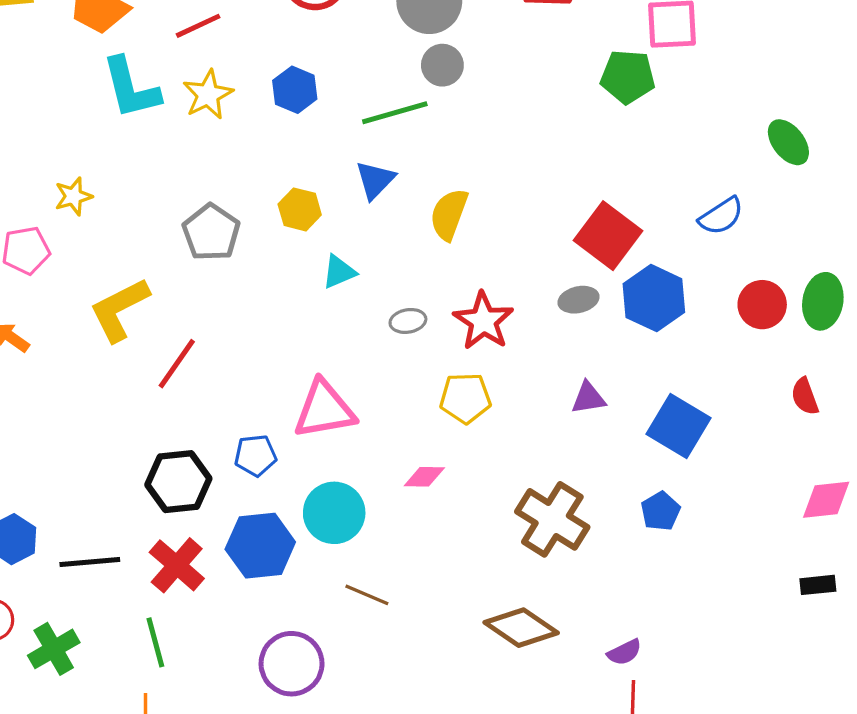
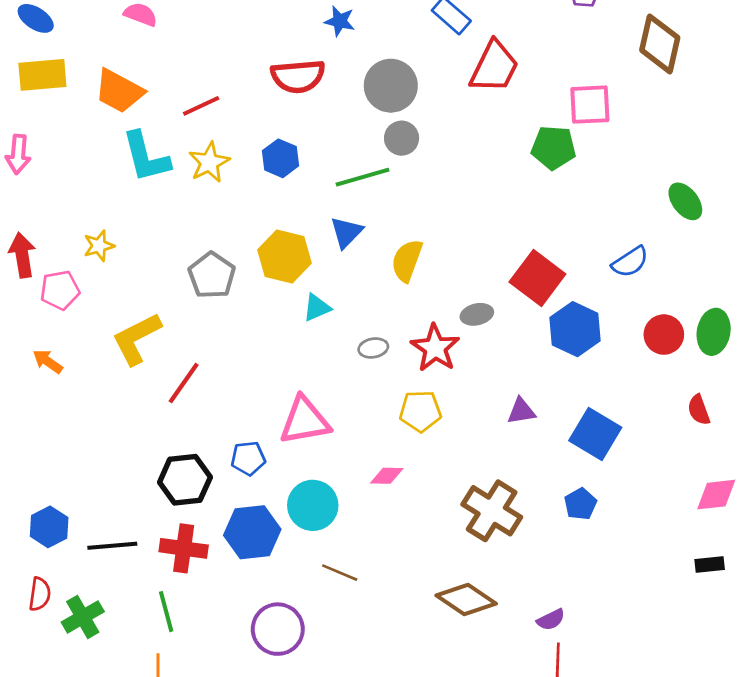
yellow hexagon: (300, 209) -> (285, 257), size x1.5
gray ellipse: (579, 300) -> (477, 314), moved
red cross: (177, 565) -> (184, 548), turned -33

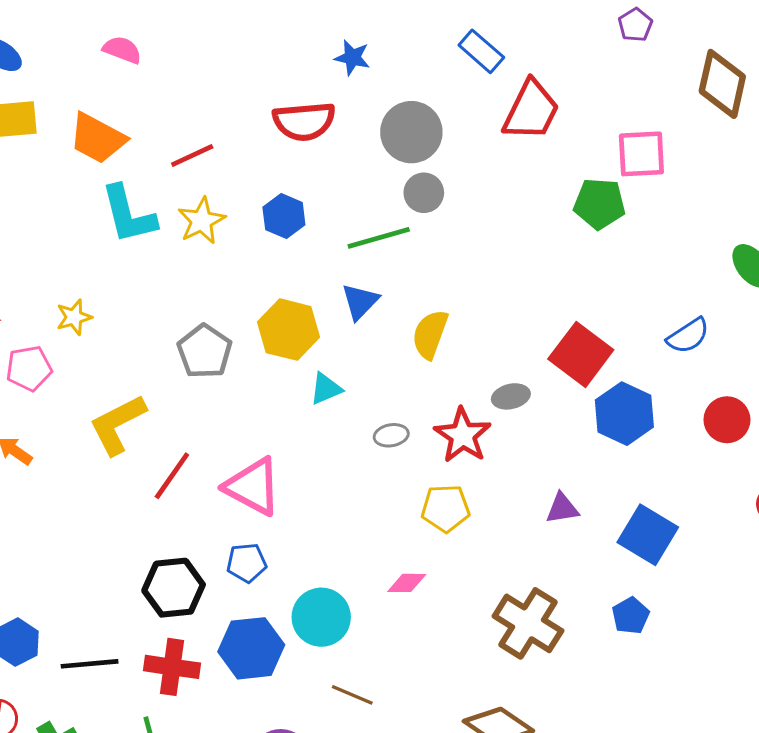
pink triangle: (305, 421) -> (253, 487), moved, turned 38

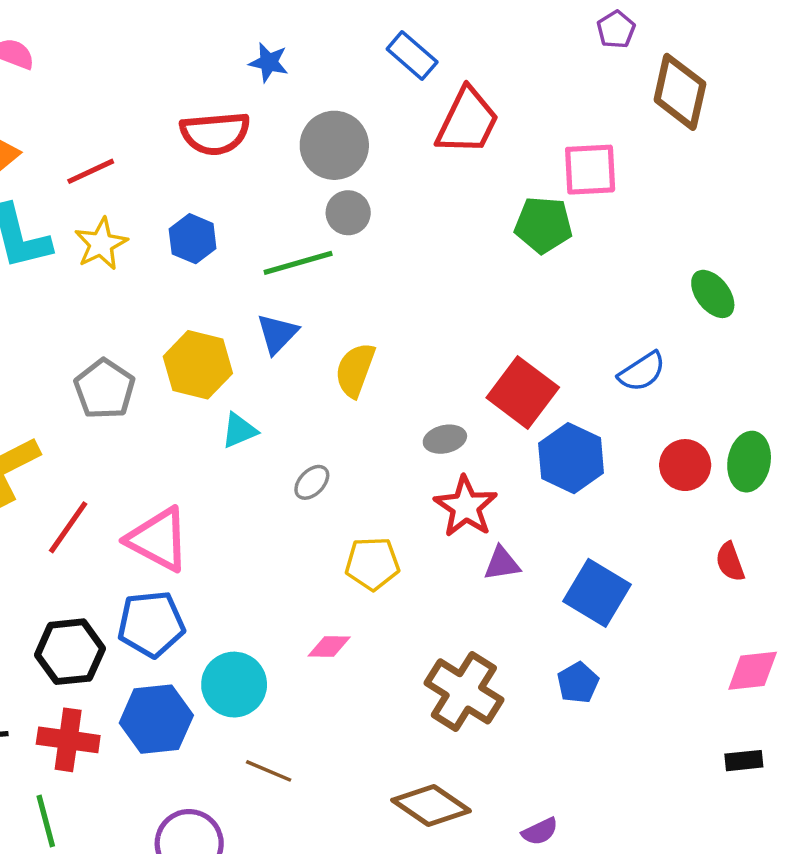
purple pentagon: (635, 25) -> (616, 30), moved
gray ellipse: (391, 435) -> (312, 482), turned -36
red star: (463, 435) -> (466, 507), moved
blue pentagon: (247, 563) -> (151, 624), size x1.5

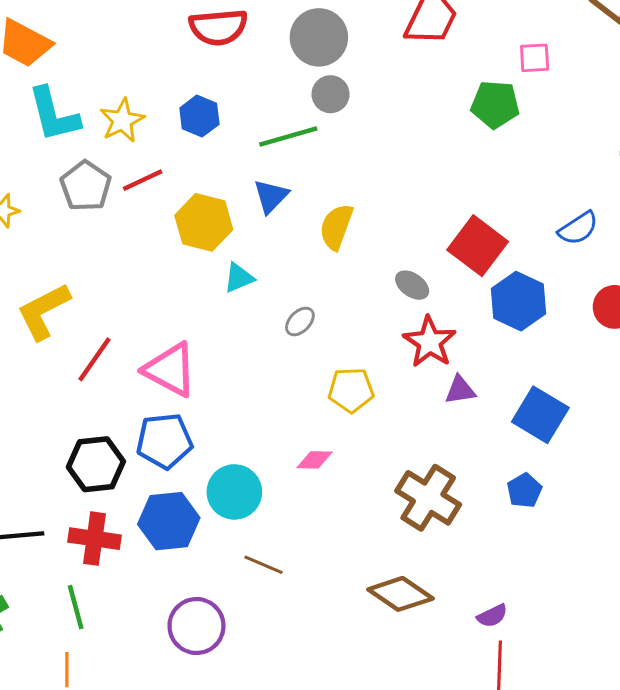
pink square: (590, 170) -> (535, 58), size x0.7
red line: (91, 171) -> (143, 180), moved
gray pentagon: (104, 389) -> (86, 186), moved
gray ellipse: (445, 439) -> (412, 285), turned 48

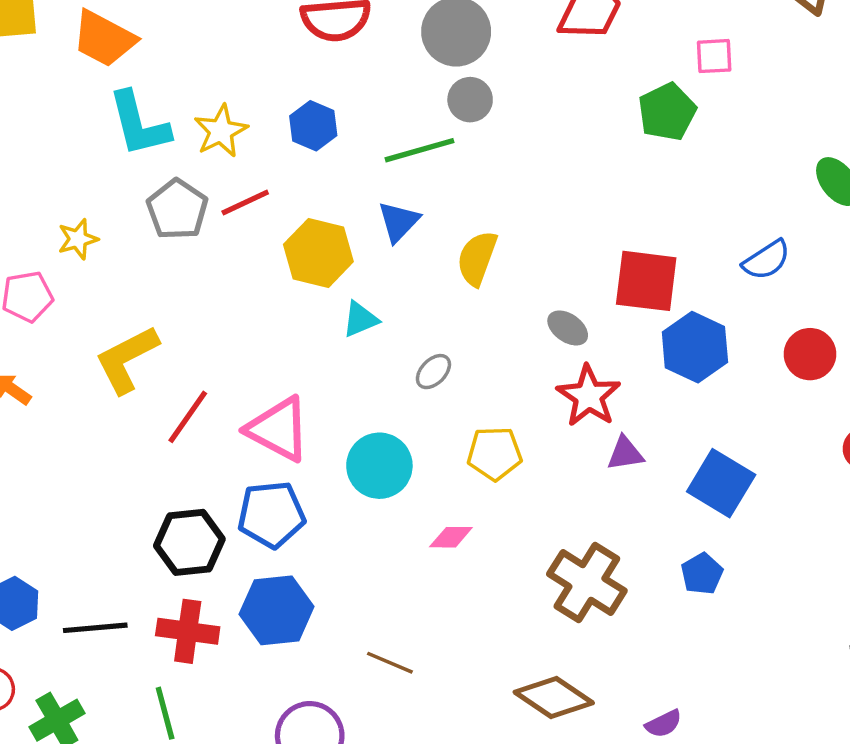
green pentagon: (495, 104) -> (667, 112), turned -30
red square: (478, 246) -> (646, 281), turned -30
cyan circle: (234, 492) -> (379, 466), moved

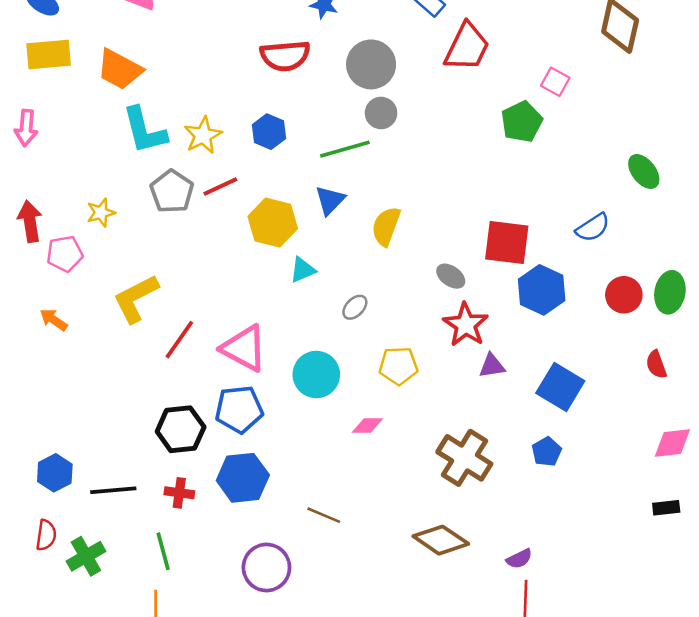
pink square: (714, 56) -> (555, 82), turned 32
red cross: (188, 631) -> (179, 493), size x0.7

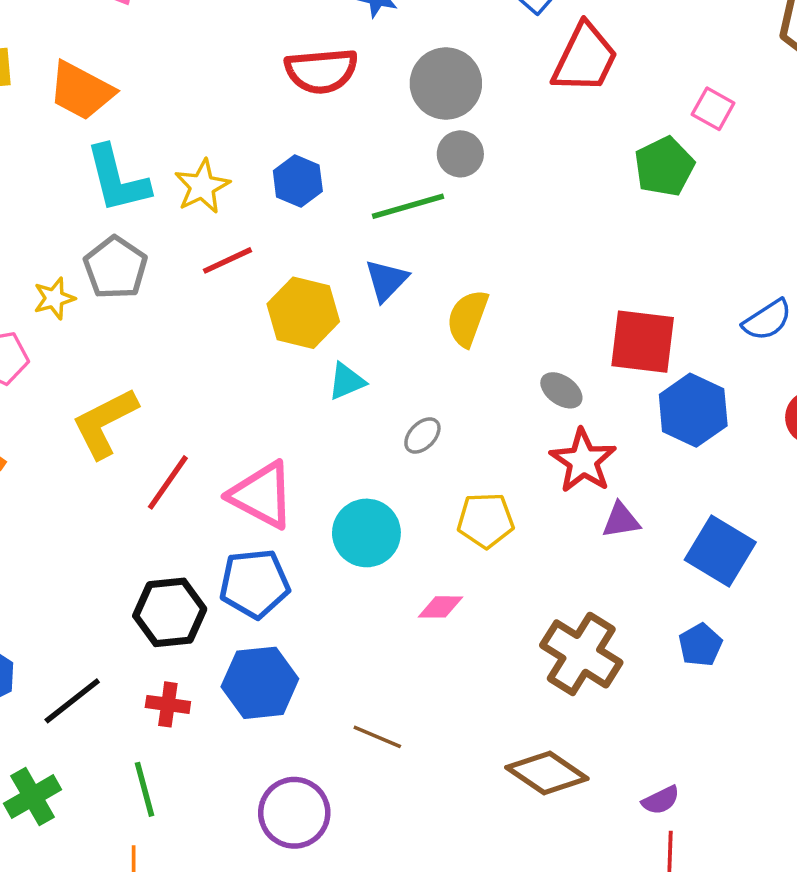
gray pentagon: (172, 191) -> (116, 268), moved
black line: (113, 490) -> (72, 701), turned -33

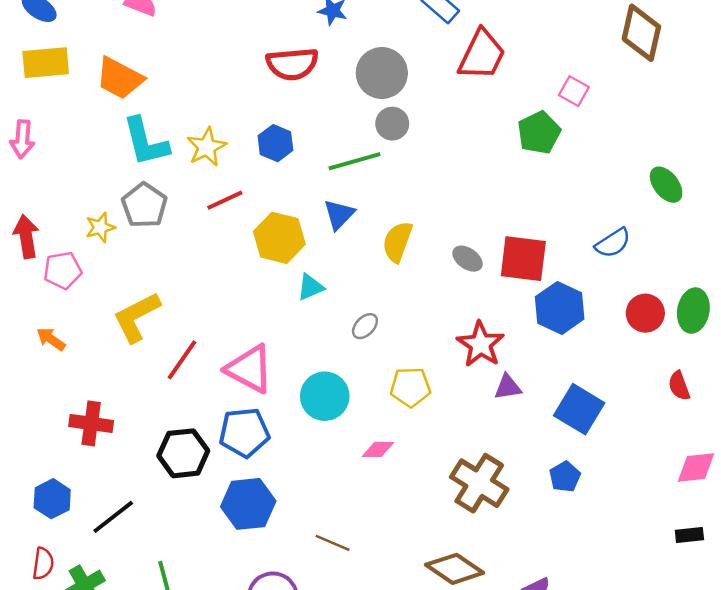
gray ellipse: (561, 390) -> (468, 259), moved
red cross: (168, 704) -> (91, 423), moved, size x1.4

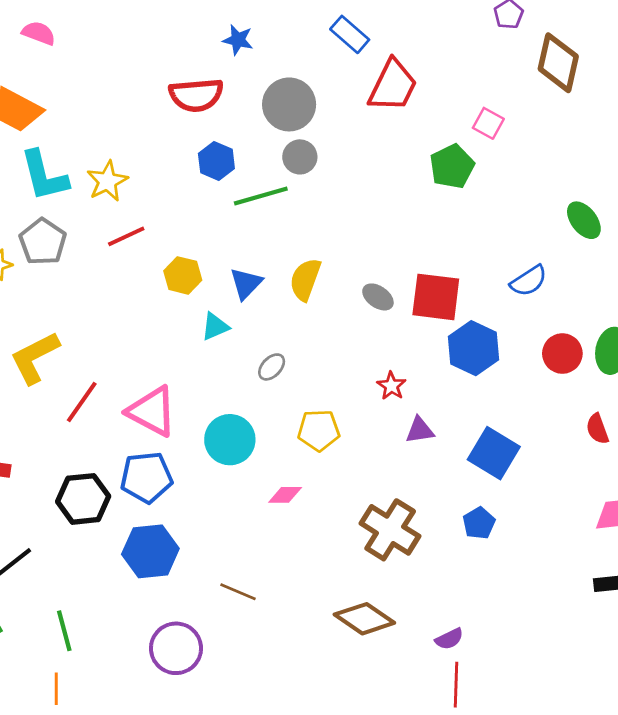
blue hexagon: (275, 143) -> (216, 161), moved
blue triangle: (339, 214) -> (246, 283), moved
yellow hexagon: (279, 238) -> (183, 275), size x0.7
red star: (480, 344) -> (391, 386), size x0.6

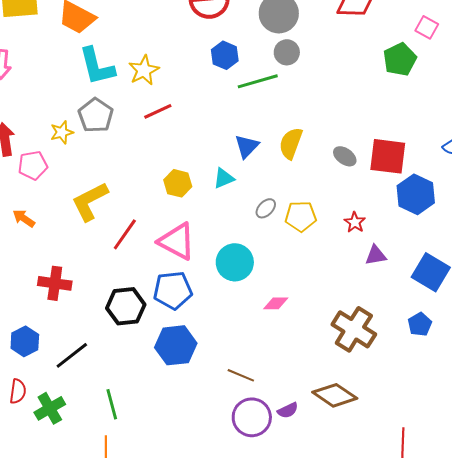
yellow hexagon: (183, 275) -> (178, 183), moved
yellow pentagon: (319, 430) -> (301, 216), moved
purple semicircle: (449, 639) -> (288, 410), moved
purple circle: (176, 648) -> (252, 417), moved

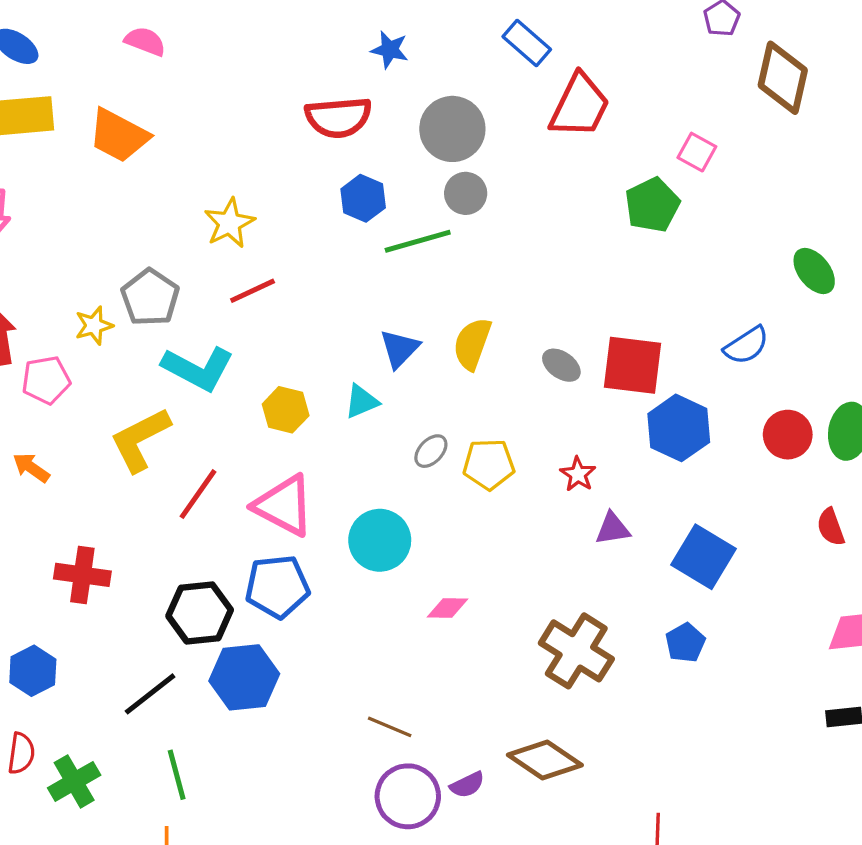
cyan L-shape: (97, 66) -> (198, 368), moved, turned -48
blue hexagon: (176, 345) -> (244, 677), moved
black line: (72, 355) -> (150, 694), moved

